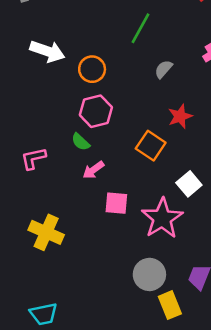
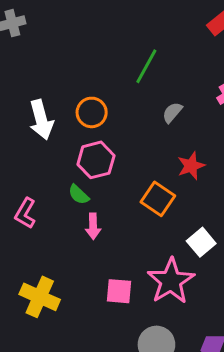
white arrow: (47, 51) -> (41, 120), moved, turned 56
pink L-shape: (33, 158) -> (25, 213), turned -48
pink arrow: (93, 170) -> (93, 226), turned -55
pink square: (116, 203) -> (119, 291), moved

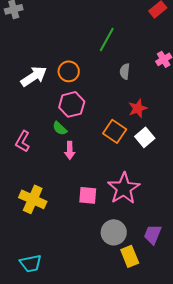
gray semicircle: (172, 112) -> (125, 71), turned -35
white arrow: (41, 120) -> (34, 76), turned -108
white square: (201, 242) -> (145, 137), moved

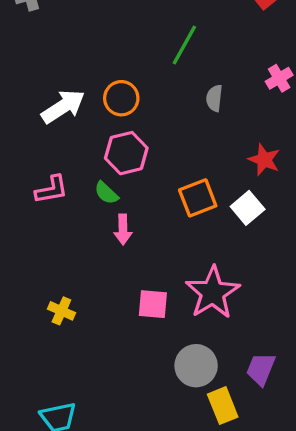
red star: (138, 108) -> (264, 160), moved, turned -30
orange square: (115, 131) -> (198, 198), turned 35
pink L-shape: (23, 141) -> (52, 190), moved, turned -130
yellow cross: (33, 199) -> (61, 311), size x0.6

